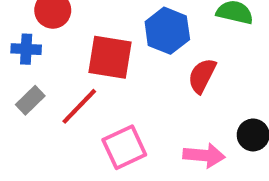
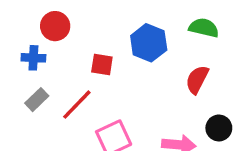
red square: (110, 57) -> (102, 65), size x0.6
red semicircle: (202, 76) -> (197, 80), moved

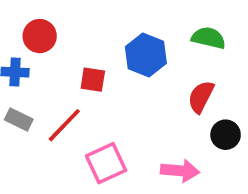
gray rectangle: (37, 100) -> (19, 119), turned 70
black circle: (219, 128) -> (226, 135), moved

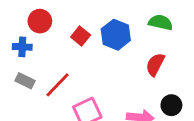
red square: (93, 80) -> (81, 36), moved, turned 30
black circle: (226, 135) -> (171, 105), moved

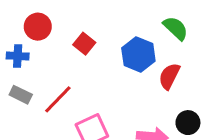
green semicircle: (161, 22) -> (176, 28), turned 30
blue hexagon: (116, 35) -> (138, 54), moved

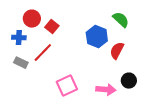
red square: (84, 44) -> (52, 27), moved
red line: (58, 99) -> (43, 53), moved

